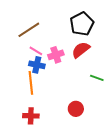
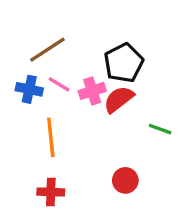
black pentagon: (82, 24) -> (124, 63), moved
red semicircle: (81, 50) -> (119, 99), moved
blue cross: (37, 65) -> (29, 89), moved

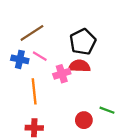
pink cross: (92, 91) -> (62, 74), moved
red semicircle: (119, 99) -> (79, 66), turned 40
green line: (160, 129) -> (107, 110), moved

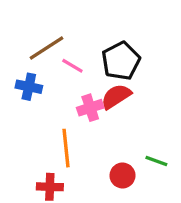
pink line: (40, 56) -> (72, 66), moved
red semicircle: (79, 66) -> (116, 96), turned -35
orange line: (34, 91) -> (66, 148), moved

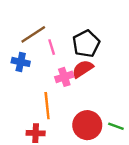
pink line: (72, 66) -> (52, 47), turned 42
green line: (156, 161) -> (116, 126), moved
red circle: (122, 176) -> (87, 125), size x1.6

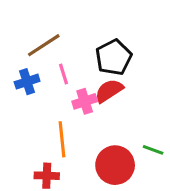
pink line: (52, 47) -> (63, 74), moved
blue cross: (21, 62) -> (27, 82), turned -30
green line: (116, 126) -> (153, 150), moved

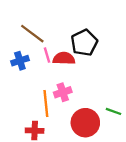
brown line: (44, 45) -> (32, 34), turned 70
red semicircle: (109, 91) -> (64, 58), moved, turned 35
pink cross: (85, 101) -> (63, 92), moved

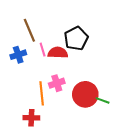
brown line: (32, 34) -> (29, 30), turned 30
red circle: (85, 123) -> (85, 94), moved

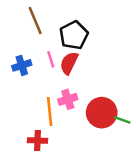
brown line: (29, 30) -> (35, 21), moved
black pentagon: (76, 38) -> (74, 35), moved
red semicircle: (58, 53) -> (69, 63), turned -66

